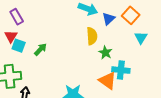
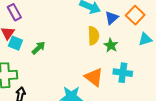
cyan triangle: (141, 38) -> (145, 39), turned 40
green star: (105, 53) -> (111, 45), moved
orange triangle: (107, 81) -> (94, 77), moved

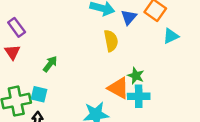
cyan square: (15, 43) -> (39, 94), moved
green star: (111, 45) -> (136, 76), moved
cyan cross: (123, 73) -> (139, 96), moved

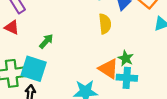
red triangle: (12, 52) -> (12, 27), turned -35
cyan square: (39, 94) -> (34, 69), size x1.6

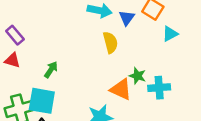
cyan cross: (127, 78) -> (159, 88), moved

